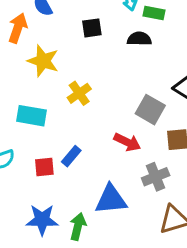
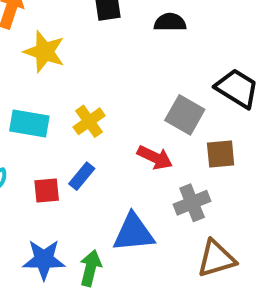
yellow cross: (79, 93) -> (89, 121), moved

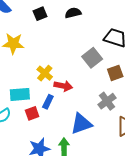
gray square: (185, 115) -> (92, 58), turned 36
cyan rectangle: (29, 123) -> (20, 94), moved
red arrow: (155, 158) -> (63, 86), moved

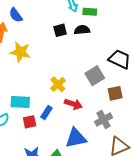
black square: (40, 14) -> (60, 30), moved
yellow cross: (45, 73) -> (58, 84), moved
red arrow: (63, 86) -> (73, 104), moved

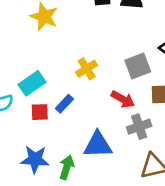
cyan rectangle: (20, 102) -> (32, 83), turned -48
red arrow: (73, 104) -> (123, 99), moved

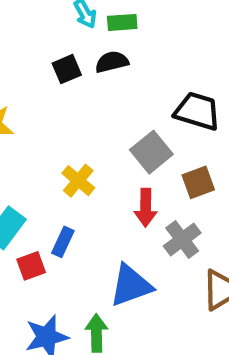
red arrow: (123, 99) -> (146, 208), turned 80

